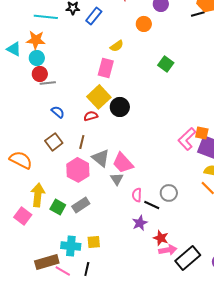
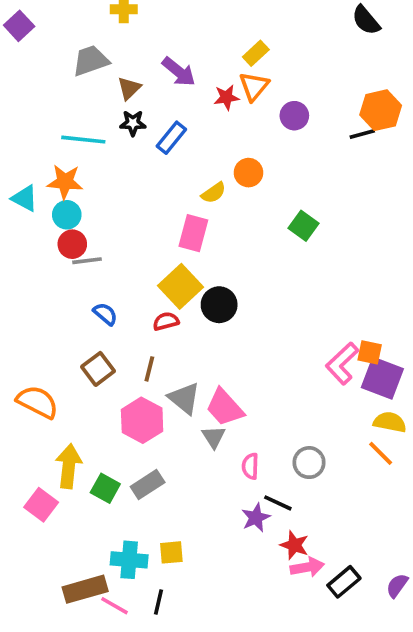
orange circle: (144, 24) -> (248, 173), moved
black line: (152, 205) -> (278, 503), moved
black rectangle: (188, 258) -> (344, 582), size x0.7

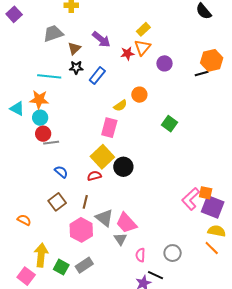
orange semicircle: (37, 402) -> (24, 220), size x0.6

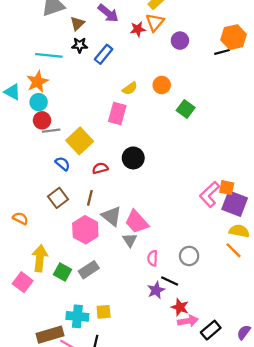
orange circle: (139, 95) -> (162, 85), moved
orange star: (39, 100) -> (37, 82), turned -30
yellow square: (102, 157) -> (80, 141), moved

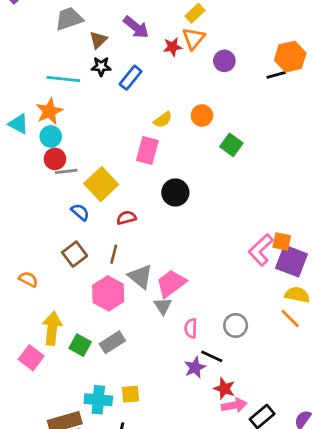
black circle: (133, 158) -> (175, 192), moved
pink trapezoid: (137, 222) -> (171, 284), turned 95

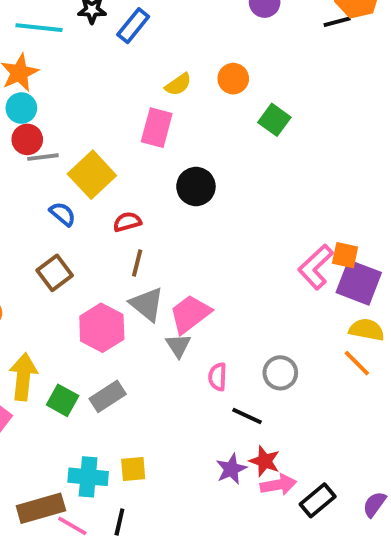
brown line: (114, 254) -> (137, 263), moved
purple star: (195, 368) -> (231, 469), moved

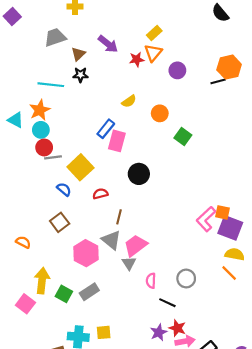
blue rectangle: (133, 26) -> (106, 129), moved
yellow semicircle: (178, 84) -> (129, 101), moved
brown line: (137, 263) -> (119, 217), moved

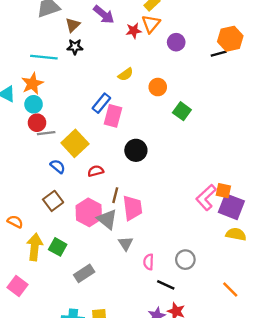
pink trapezoid: (136, 245) -> (132, 208), moved, turned 120
pink hexagon: (86, 253) -> (89, 212), moved
orange line: (229, 273) -> (230, 289), moved
yellow arrow: (42, 281) -> (35, 247), moved
green square: (64, 294) -> (58, 247), moved

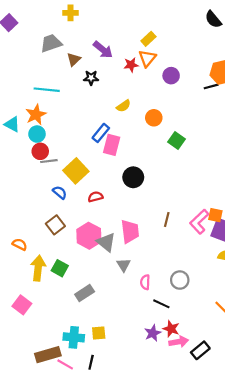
black star: (75, 47) -> (91, 78), moved
brown line: (115, 195) -> (167, 219), moved

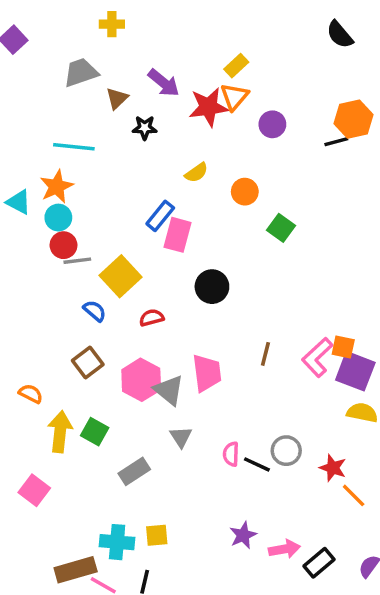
red star: (131, 65) -> (209, 107), size x1.6
gray triangle: (124, 265) -> (181, 437), moved
black line: (161, 304) -> (257, 464), moved
red star: (171, 329) -> (333, 468), moved

